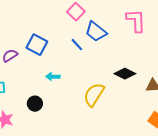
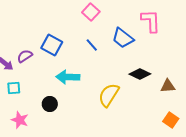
blue trapezoid: (96, 32) -> (123, 38), moved
cyan arrow: (53, 77) -> (68, 77), size x1.6

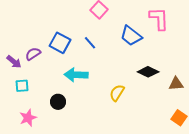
blue line: (92, 45) -> (90, 43), moved
yellow semicircle: (109, 95) -> (117, 93), size x0.7
pink star: (20, 120) -> (28, 118), turned 30

